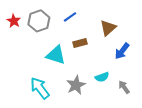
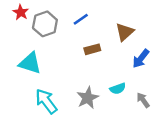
red star: (14, 21) -> (21, 12), moved
cyan triangle: (56, 55) -> (30, 63), moved

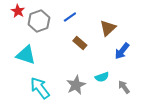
brown rectangle: (92, 49) -> (80, 43), turned 56

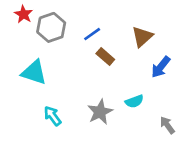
blue line: (70, 17) -> (92, 34), moved
gray arrow: (124, 87) -> (167, 125), moved
cyan arrow: (40, 88) -> (53, 116), size x0.7

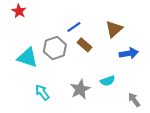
gray hexagon: (51, 27) -> (55, 48), moved
blue arrow: (161, 67) -> (129, 53), turned -138

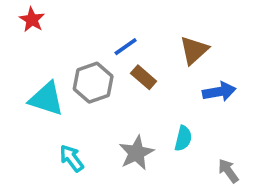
cyan semicircle: (108, 81) -> (183, 138), turned -56

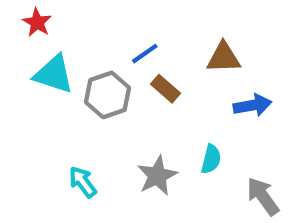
brown triangle: (194, 50) -> (224, 58), turned 40
cyan triangle: (46, 99) -> (54, 74), moved
gray arrow: (228, 171) -> (263, 196), size x1.4

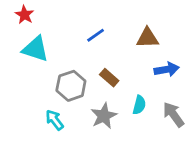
brown rectangle: (166, 89) -> (109, 78), moved
gray hexagon: (108, 95) -> (71, 86), moved
gray arrow: (263, 196) -> (173, 114), moved

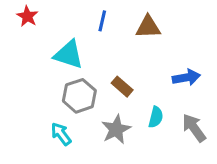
blue line: (96, 35) -> (102, 21), moved, turned -42
brown triangle: (147, 38) -> (148, 27), moved
cyan triangle: (35, 49) -> (69, 54), moved

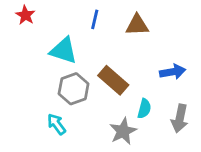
brown rectangle: (122, 87) -> (113, 80), size x1.5
gray arrow: (194, 128) -> (180, 118), turned -132
gray star: (116, 129) -> (123, 131), moved

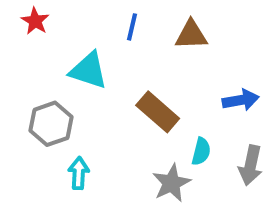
gray hexagon: (74, 89) -> (51, 124), moved
cyan arrow: (57, 124) -> (79, 173), turned 40

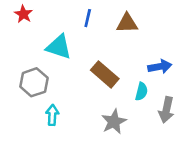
cyan semicircle: (201, 151) -> (141, 91), moved

